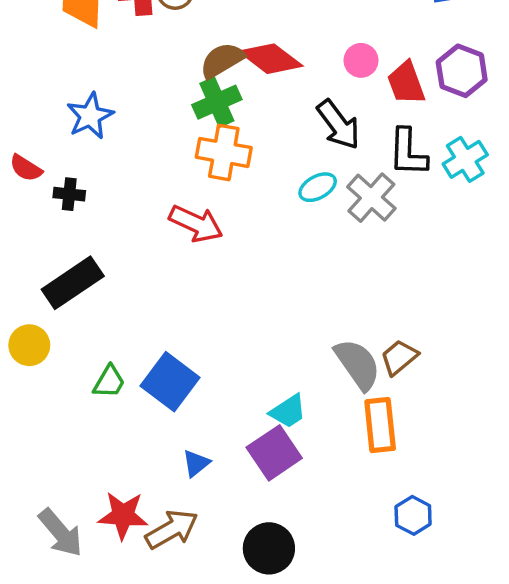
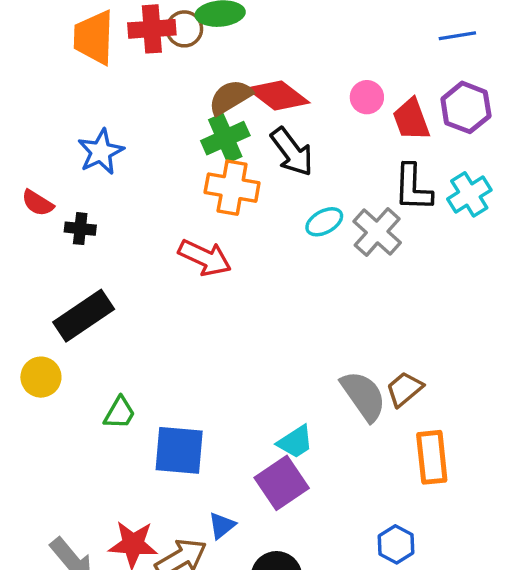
black arrow: (338, 125) -> (292, 152), moved
blue square: (170, 382) -> (179, 450), moved, turned -32
orange rectangle: (380, 425) -> (432, 457), moved
blue triangle: (196, 463) -> (222, 526), moved
blue hexagon: (413, 515) -> (396, 544), moved

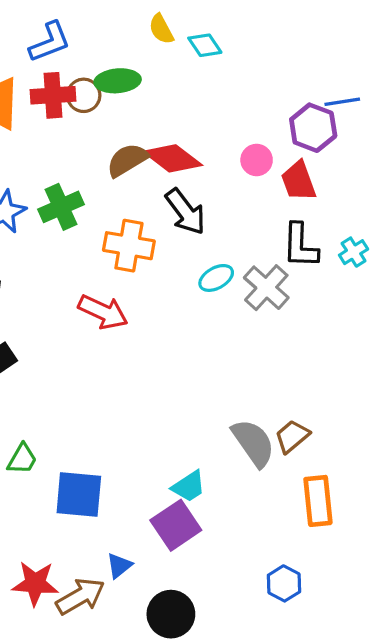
purple hexagon: (466, 107) -> (313, 128), moved
green cross: (225, 138) -> (61, 207), moved
cyan cross: (469, 194) -> (354, 252), size x0.7

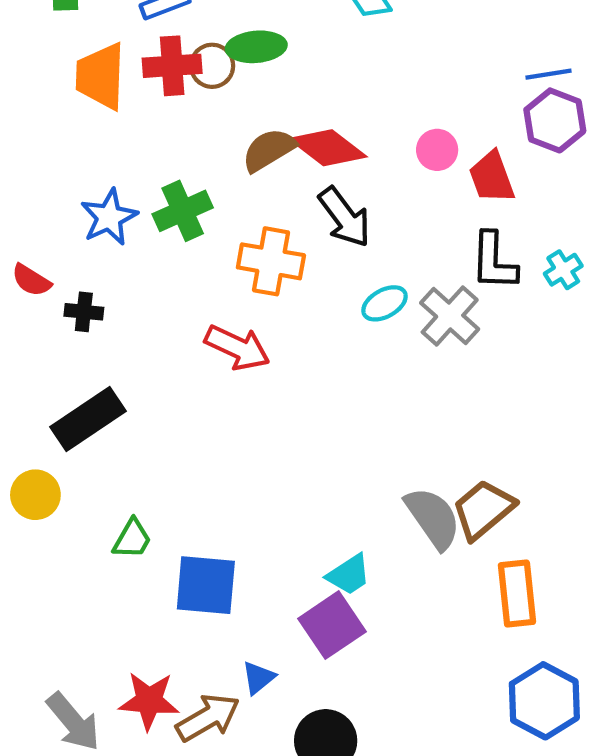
purple hexagon: (313, 128) -> (555, 120), moved
brown trapezoid: (292, 436) -> (483, 509), size x1.4
blue hexagon: (284, 583) -> (544, 701), moved, size x1.6

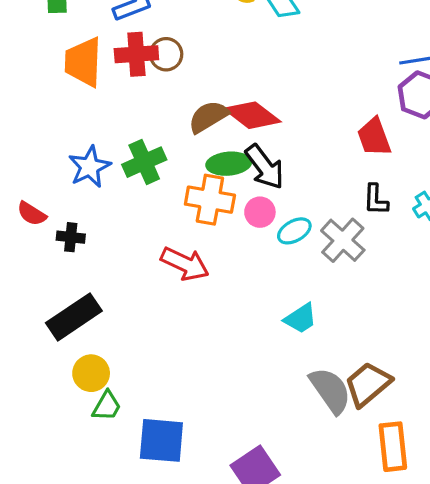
green ellipse: (256, 47) -> (229, 164), moved
pink circle: (437, 150) -> (260, 212), moved
black L-shape: (494, 261) -> (376, 200), size x0.7
yellow circle: (35, 495) -> (91, 373), moved
cyan trapezoid: (349, 575) -> (301, 318), moved

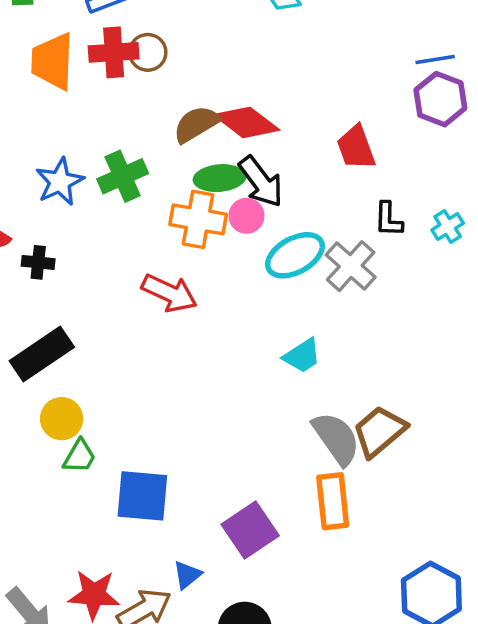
red trapezoid: (374, 137) -> (356, 148), moved
pink circle: (260, 212) -> (247, 216), moved
cyan ellipse: (294, 231) -> (295, 255), size x1.5
orange rectangle: (393, 447) -> (333, 501), moved

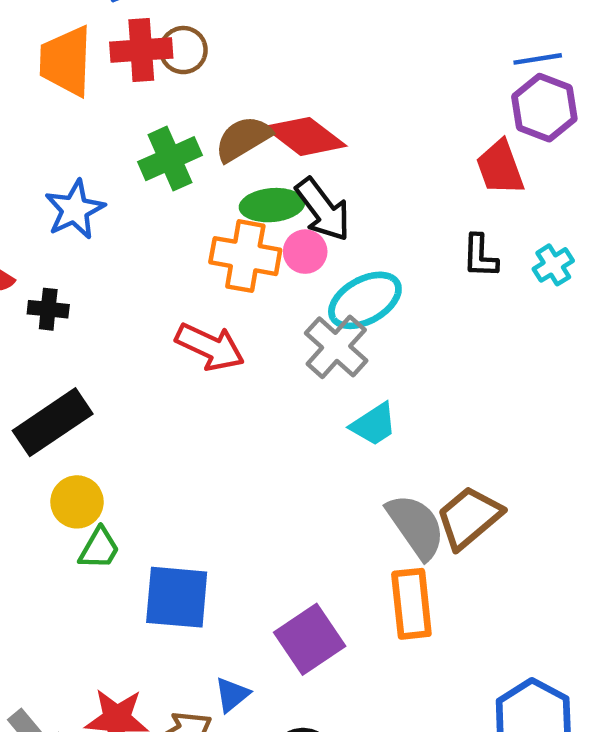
red trapezoid: (356, 148) -> (500, 167), moved
green cross: (123, 176) -> (170, 159), moved
gray cross: (351, 266) -> (336, 347), moved

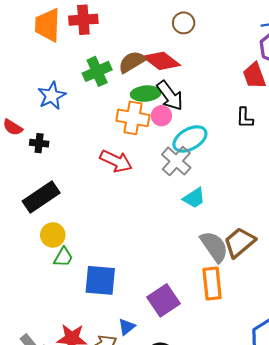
brown circle: (183, 50) -> (184, 23), moved

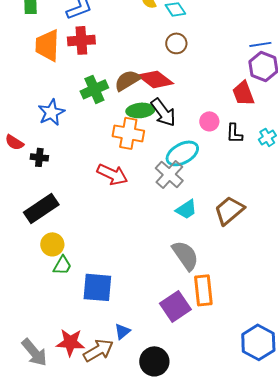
pink circle: (161, 116) -> (209, 121), moved
brown trapezoid: (240, 242) -> (229, 210), moved
gray semicircle: (214, 247) -> (185, 255), moved
purple square: (164, 300) -> (175, 306), moved

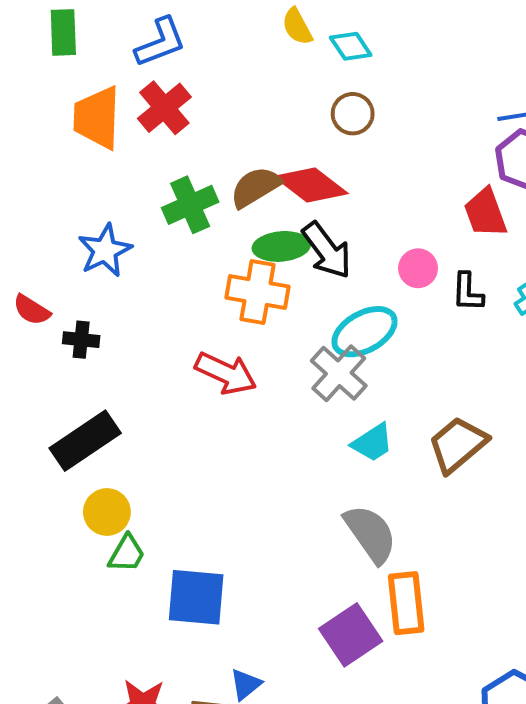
red cross: (81, 40) -> (164, 108), turned -36

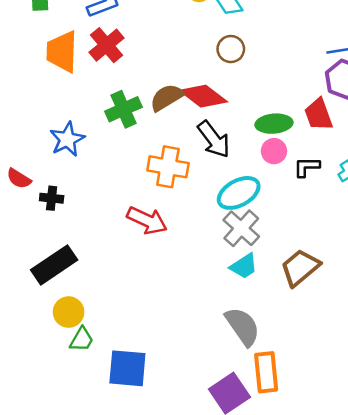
green ellipse: (281, 246) -> (274, 124), moved
black L-shape: (468, 292) -> (307, 167), turned 88
gray cross: (339, 373) -> (241, 228), moved

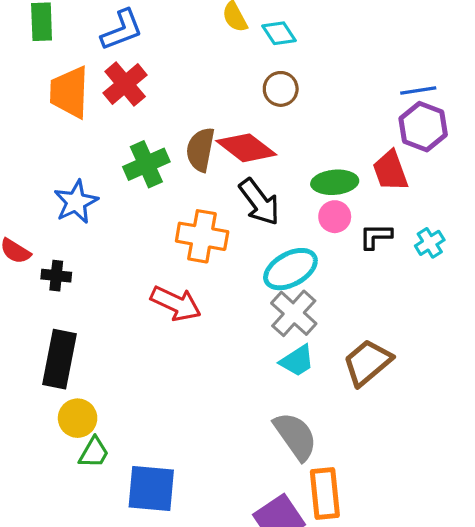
brown semicircle: (167, 97) -> (200, 150), turned -48
black rectangle: (54, 265) -> (60, 359), turned -45

